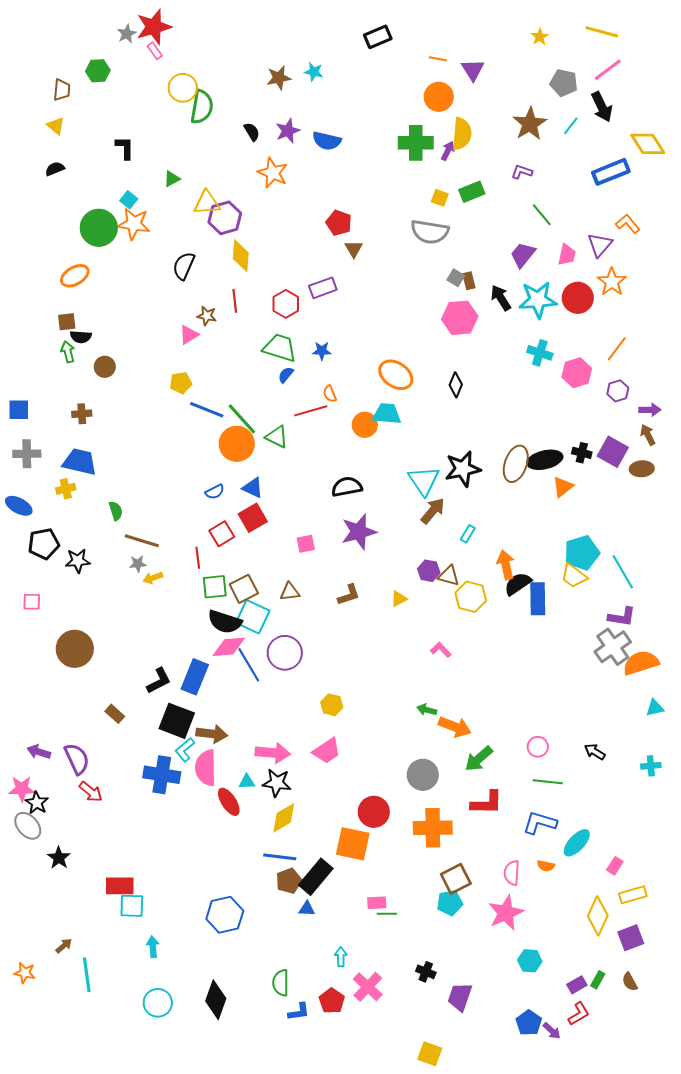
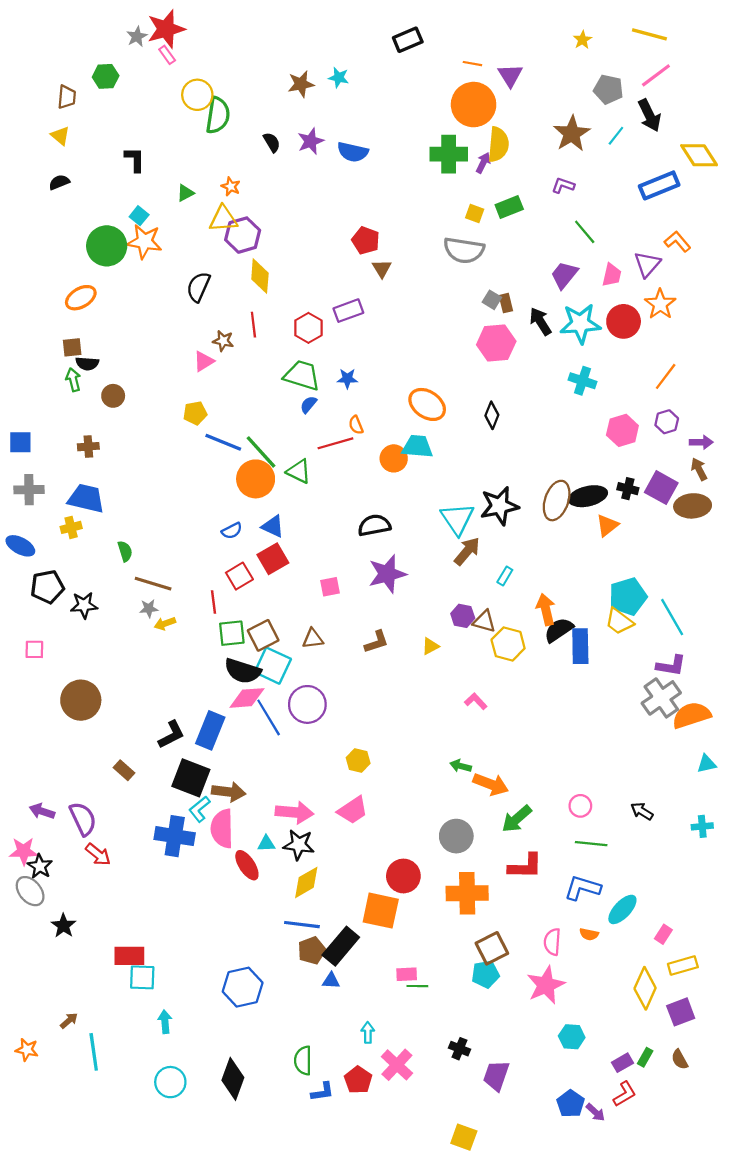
orange circle: (439, 97) -> (474, 105), size x1.4
orange star: (273, 173) -> (231, 187), moved, size x0.6
pink hexagon: (577, 373) -> (622, 430), moved
brown ellipse: (642, 469) -> (693, 506), size x1.4

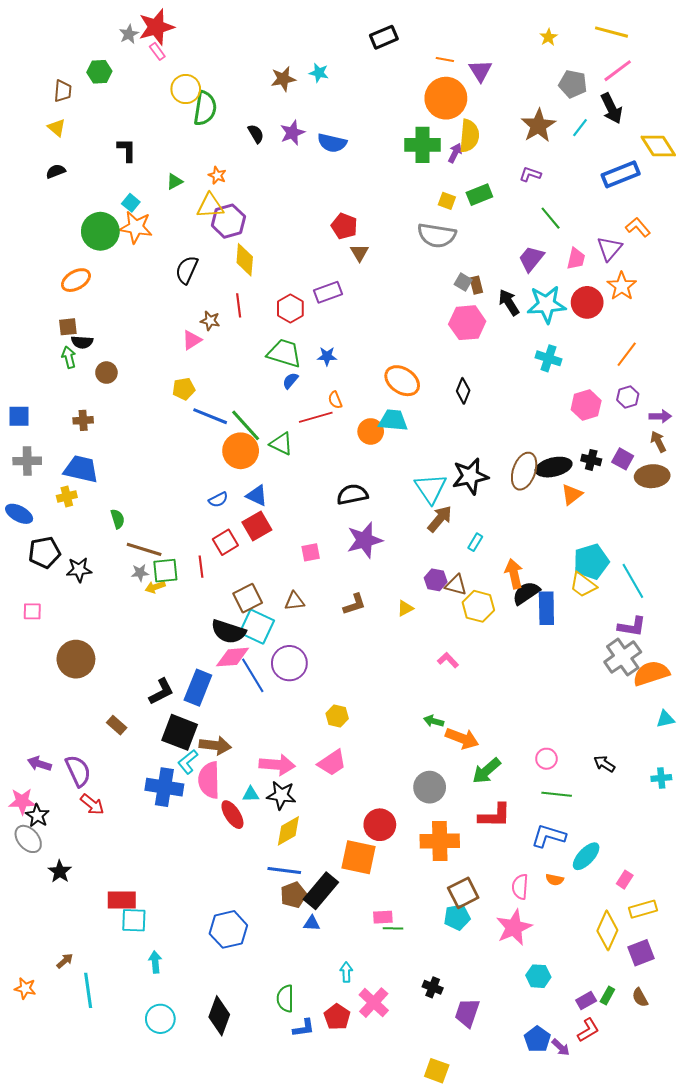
purple square: (661, 488) -> (623, 459), size x0.7
green square: (232, 633) -> (165, 571), moved

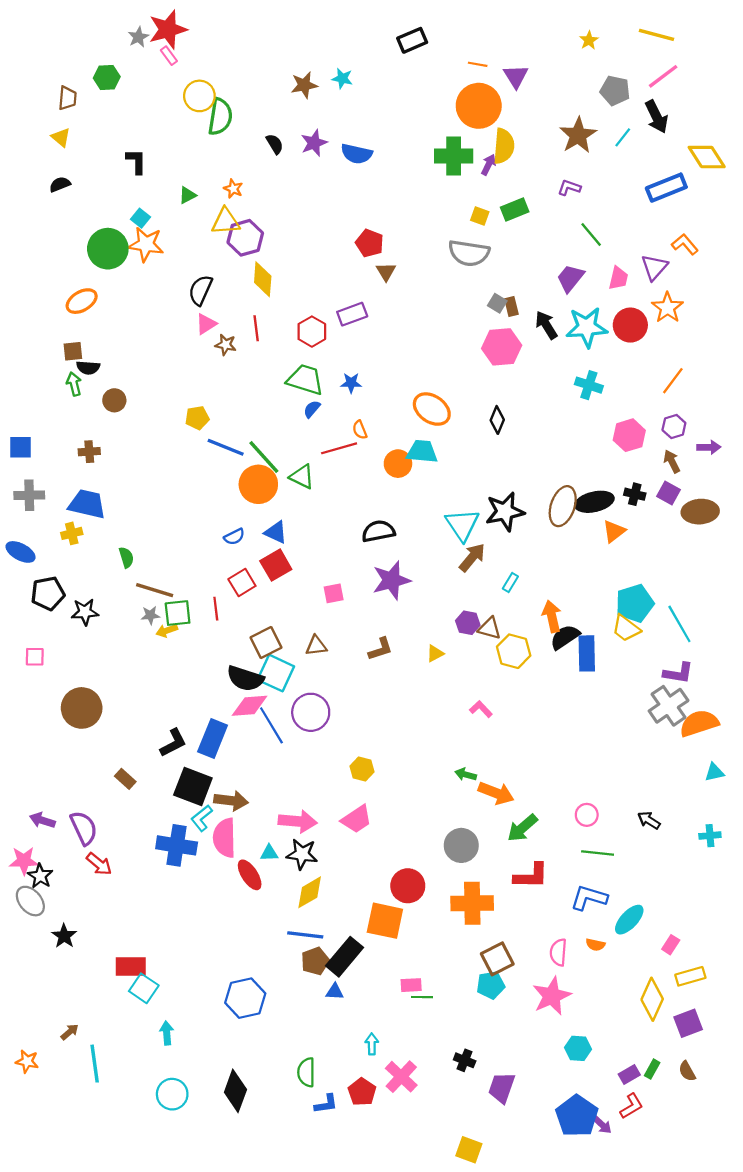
pink triangle: (192, 340) -> (206, 324), moved
brown arrow: (658, 442) -> (672, 461), moved
cyan square: (134, 920) -> (144, 988), turned 32
blue pentagon: (537, 1039) -> (577, 1116), size x1.5

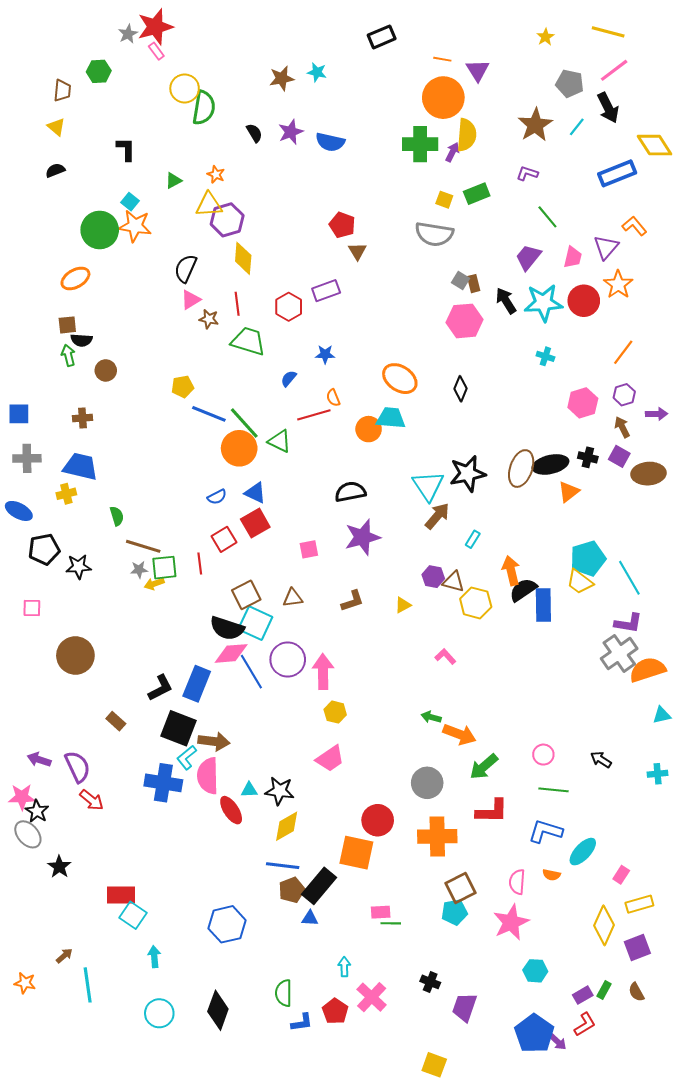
green trapezoid: (305, 380) -> (248, 341), moved
cyan cross: (589, 385) -> (545, 356), size x0.7
pink arrow: (298, 821) -> (323, 672), moved, turned -96

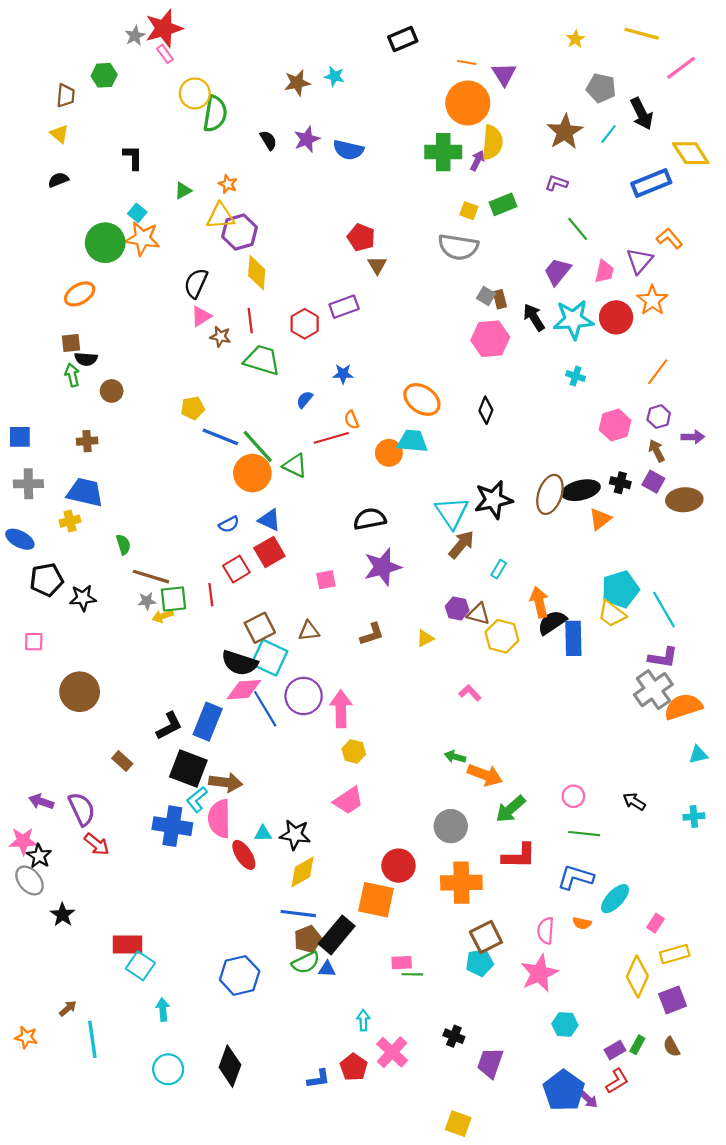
pink line: (614, 70) -> (681, 68), moved
green semicircle: (284, 993) -> (306, 963), moved, turned -116

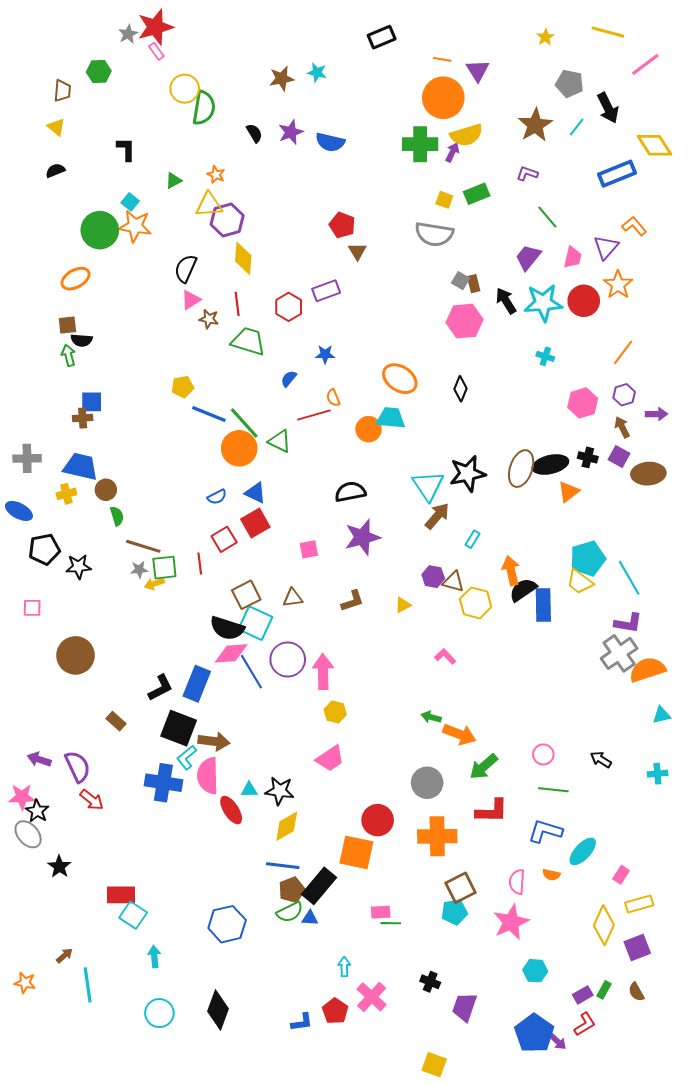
yellow semicircle: (492, 142) -> (467, 135), turned 68
brown circle: (112, 391) -> (106, 490), moved
blue square: (20, 437) -> (92, 402), moved

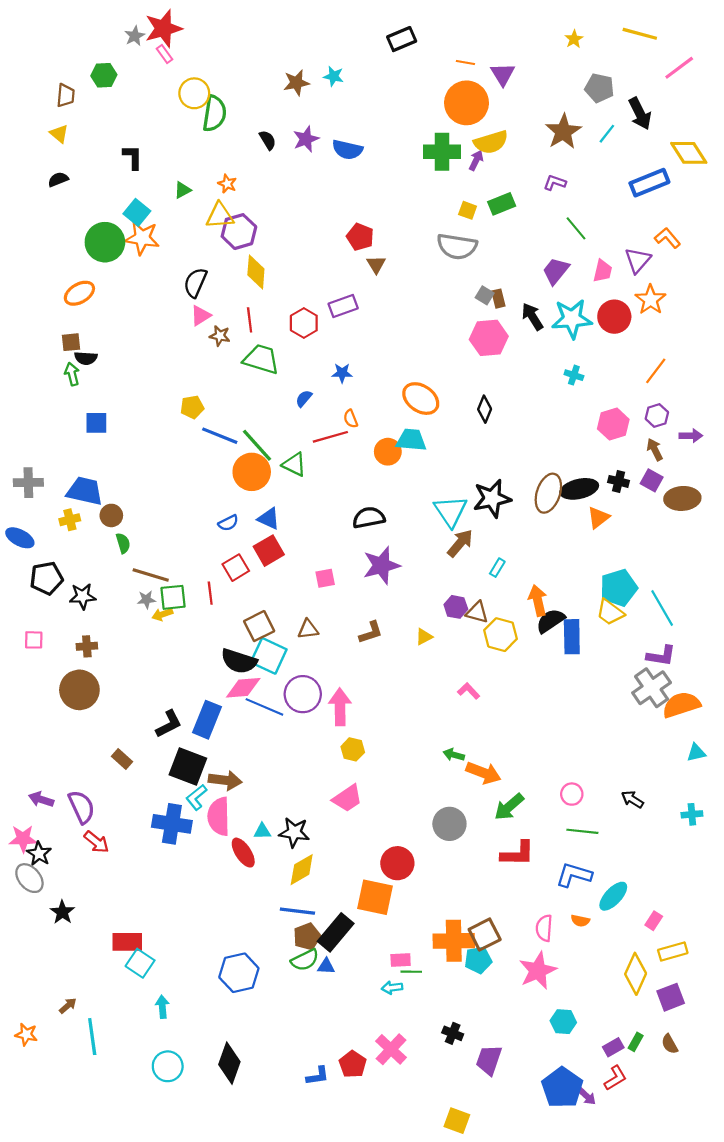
cyan square: (130, 202) -> (137, 212), size x1.4
brown cross: (83, 418) -> (87, 646), moved
blue line: (251, 672) -> (264, 707), turned -36
orange cross: (437, 836) -> (454, 941), moved
cyan arrow: (344, 967) -> (392, 988), moved, turned -96

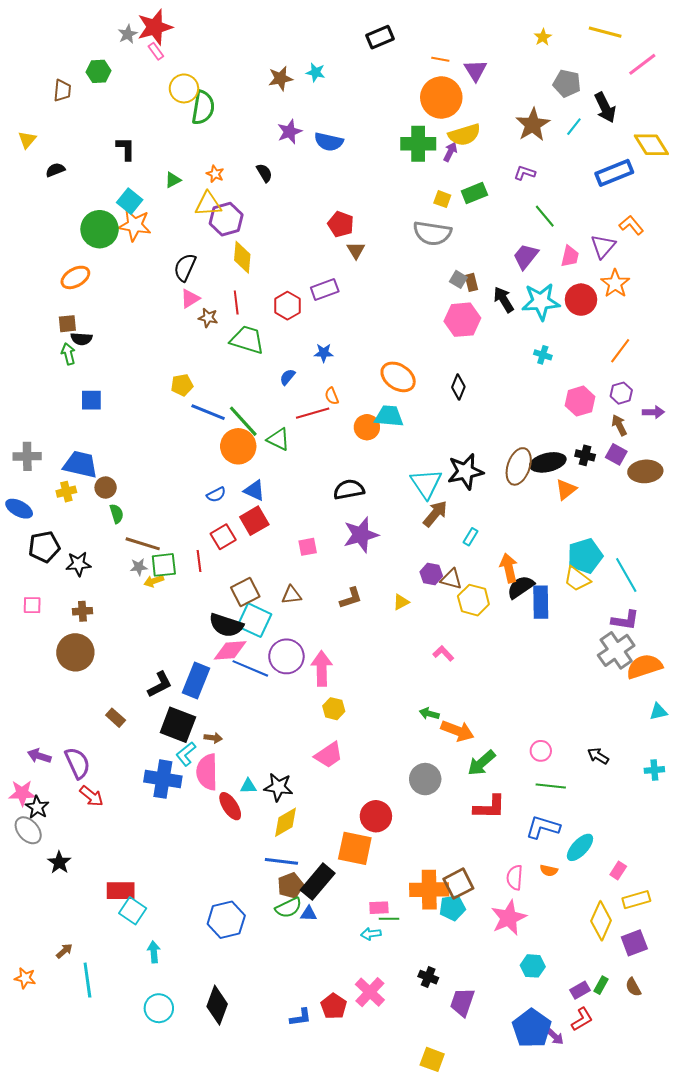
yellow triangle: (59, 134) -> (27, 140), moved, turned 30
black semicircle: (268, 140) -> (264, 173), moved
brown arrow: (225, 780) -> (213, 738), size x0.6

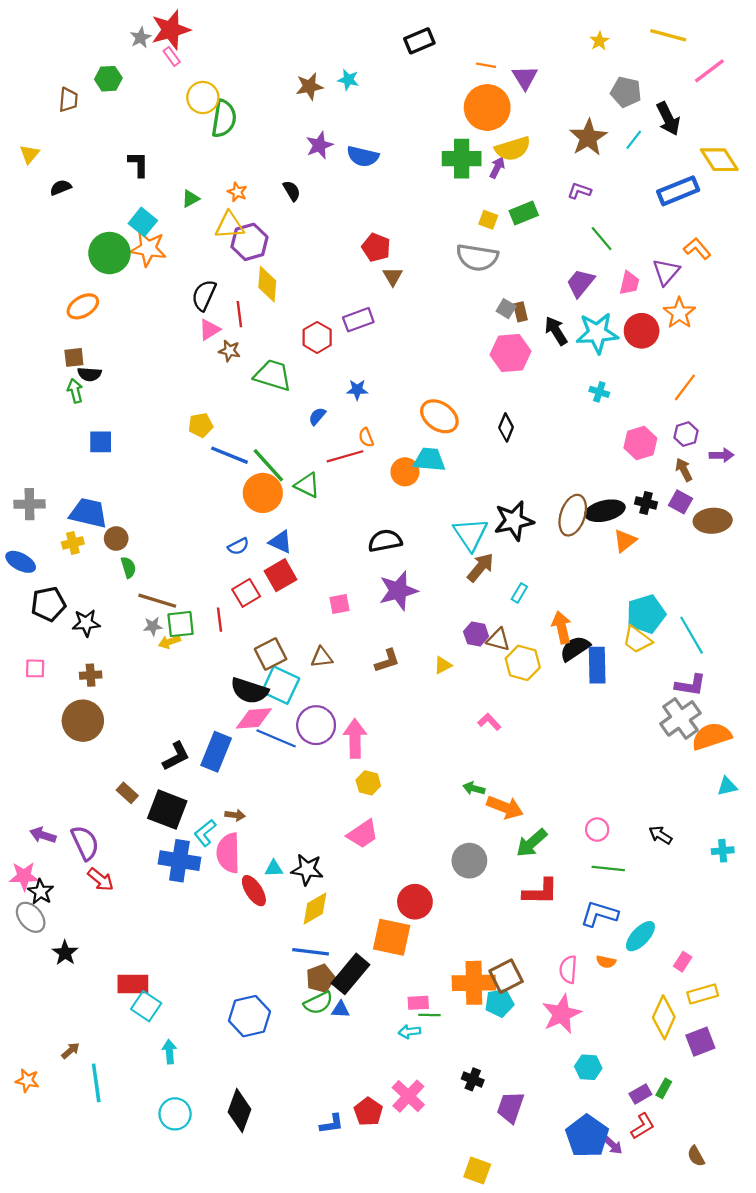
red line: (236, 303) -> (239, 314), moved
black square: (178, 725) -> (167, 810), moved
brown semicircle: (633, 987) -> (696, 1156), moved

